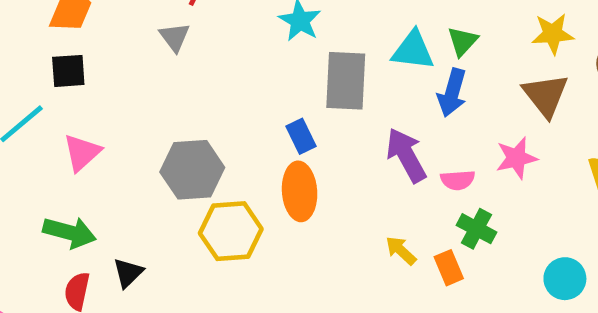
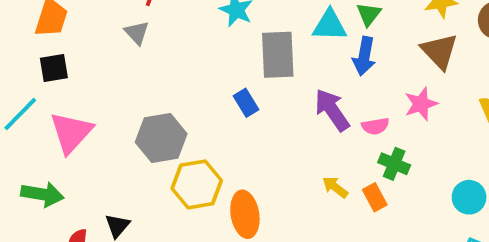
pink triangle: (82, 153) -> (71, 133), size x1.4
orange ellipse: (300, 191) -> (245, 214), moved
green arrow: (69, 232) -> (42, 194), moved

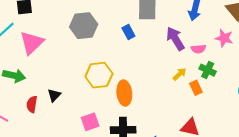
pink star: (421, 104) -> (224, 38), turned 30
gray hexagon: (161, 138) -> (84, 26), moved
yellow arrow: (335, 187) -> (180, 74), moved, turned 96

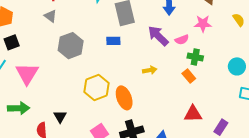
blue rectangle: (128, 32) -> (113, 41), turned -48
yellow arrow: (180, 74) -> (150, 70), moved, turned 48

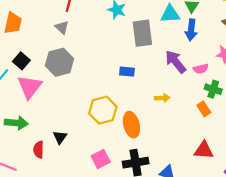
blue rectangle: (113, 41) -> (127, 72), moved
black square: (12, 42) -> (21, 61), moved, turned -35
gray hexagon: (71, 46) -> (59, 62), moved

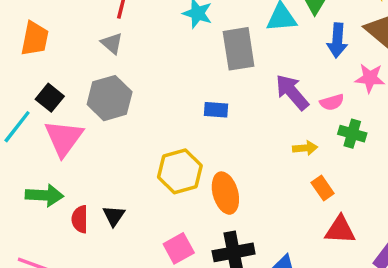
blue arrow: (191, 30) -> (337, 40), moved
yellow arrow: (162, 98) -> (305, 148), moved
orange rectangle: (204, 109) -> (323, 188), moved
red semicircle: (39, 150) -> (80, 219), moved

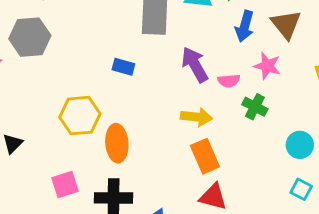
green cross: (352, 134) -> (255, 107), moved
yellow arrow: (305, 148) -> (197, 117), size x1.4
orange rectangle: (323, 188) -> (205, 156), size x1.5

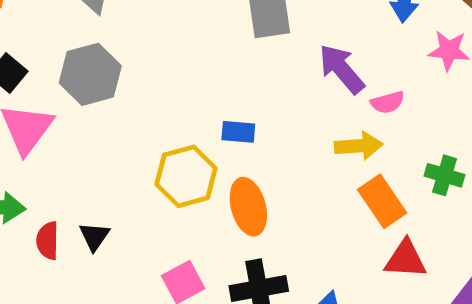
blue rectangle: (123, 67) -> (238, 132), moved
pink semicircle: (229, 81) -> (388, 102), moved
green cross: (255, 107) -> (445, 175), moved

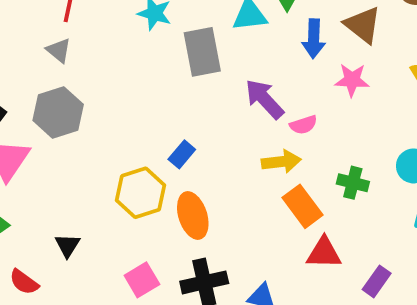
blue rectangle: (238, 132) -> (182, 154), turned -52
red semicircle: (48, 241) -> (24, 282), moved, turned -52

